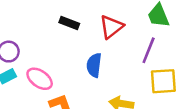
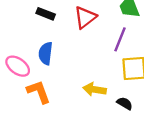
blue semicircle: (94, 65) -> (46, 53), moved

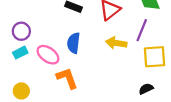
yellow arrow: (94, 89) -> (116, 43), moved
black semicircle: (125, 103) -> (146, 89), turned -56

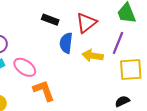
blue semicircle: (74, 43) -> (66, 43), moved

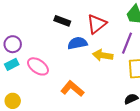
blue semicircle: (66, 43) -> (77, 43), turned 72
orange L-shape: (44, 91) -> (72, 89), moved, turned -30

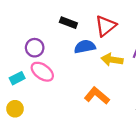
purple circle: (13, 44) -> (35, 48), moved
cyan rectangle: (12, 64) -> (17, 78), moved
orange L-shape: (72, 89) -> (97, 96), moved

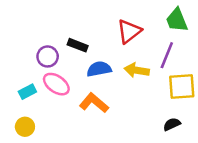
black rectangle: (68, 23) -> (78, 45), moved
blue semicircle: (85, 47) -> (99, 69), moved
orange L-shape: (97, 96) -> (94, 103), moved

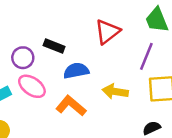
yellow arrow: (137, 70) -> (115, 91), moved

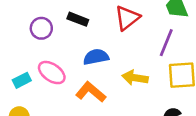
black rectangle: (54, 46) -> (78, 19), moved
purple circle: (23, 58) -> (41, 28), moved

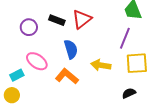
red triangle: (127, 18) -> (82, 19), moved
blue semicircle: (96, 57) -> (71, 49), turned 84
cyan rectangle: (22, 80) -> (17, 75), moved

